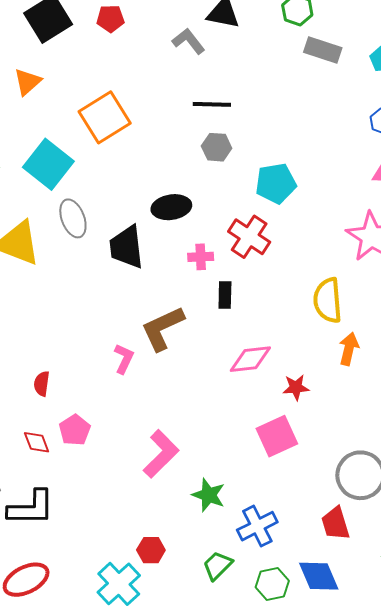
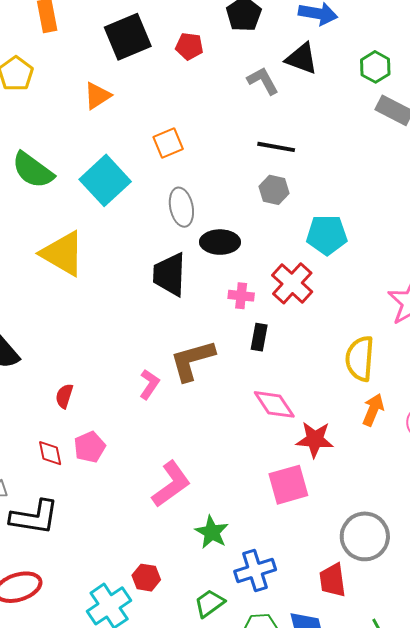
orange square: (105, 117) -> (168, 143), size x0.6
gray ellipse: (73, 218) -> (181, 207), moved
pink diamond: (250, 359) -> (274, 404), turned 54
red star: (296, 387) -> (315, 440), size x1.4

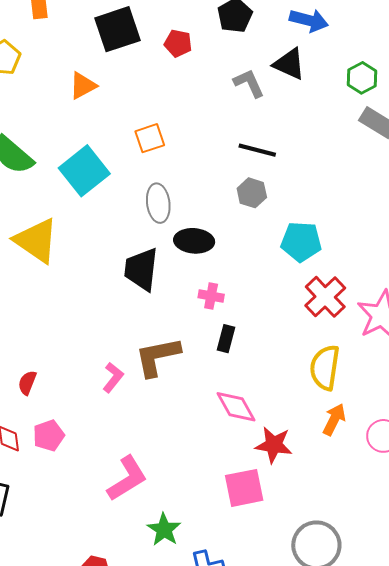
red cross: (292, 283) -> (325, 297), moved

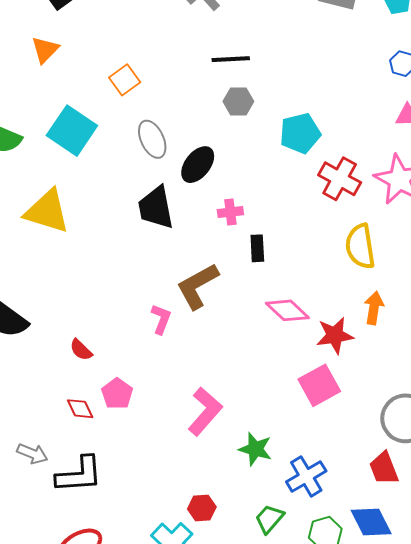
black ellipse: (194, 241) -> (198, 165), turned -39
red semicircle: (27, 383) -> (81, 350), turned -50
orange arrow: (334, 420) -> (374, 308), moved

